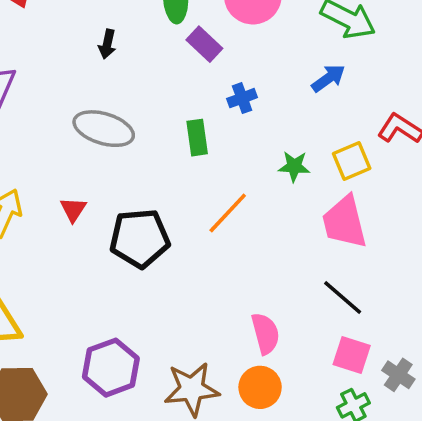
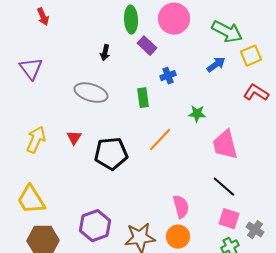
black arrow: (107, 44) -> (105, 53), moved
yellow square: (352, 161) -> (251, 56), moved

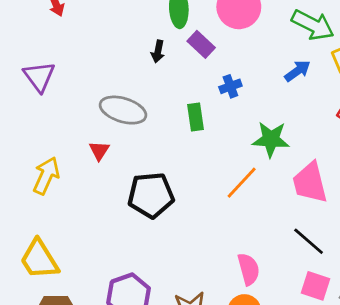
black arrow: (105, 53) -> (158, 51), moved
green star: (197, 114) -> (271, 139), size x1.5
red triangle: (74, 138) -> (99, 151), moved
orange line: (160, 140) -> (242, 183), moved

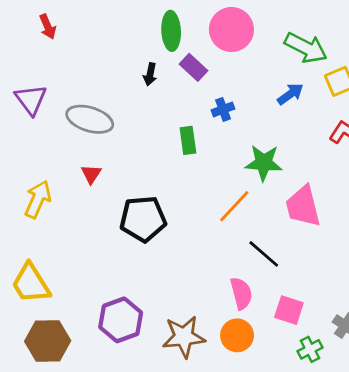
gray ellipse: (123, 110) -> (90, 119), moved
black line: (309, 241) -> (264, 254), moved
pink square: (316, 286) -> (289, 310), moved

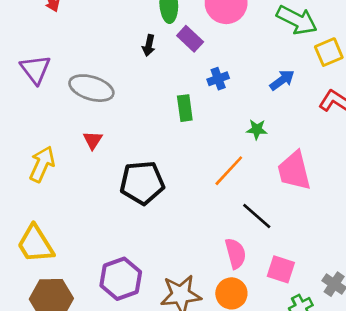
blue arrow: (290, 94) -> (282, 80), moved
green star: (264, 163) -> (257, 129), size x0.6

